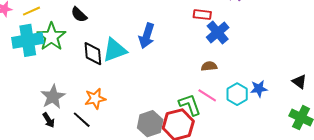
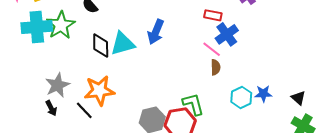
brown semicircle: (209, 66) -> (216, 67), turned 91
black triangle: (299, 82) -> (298, 98), moved
pink line: (207, 95) -> (212, 49), moved
orange star: (95, 99) -> (99, 90), size x1.4

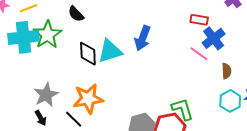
brown semicircle: (216, 67) -> (226, 71), moved

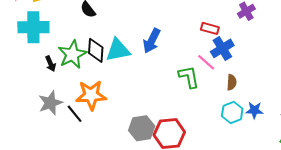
green star: (47, 35) -> (72, 54), moved
gray star: (46, 95) -> (50, 103), moved
green L-shape: (182, 109) -> (189, 77), moved
black arrow: (41, 118) -> (51, 64), moved

